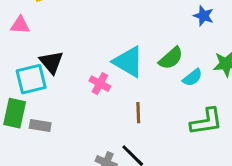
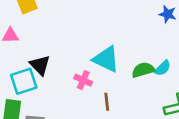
green semicircle: (171, 58) -> (143, 70), moved, turned -150
brown line: (138, 113) -> (107, 102), moved

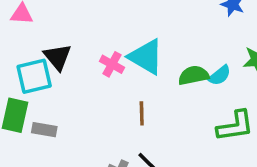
pink cross: (83, 80) -> (112, 64), moved

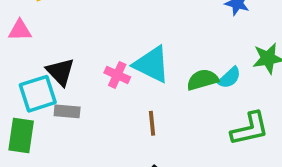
gray rectangle: (44, 130) -> (67, 111), moved

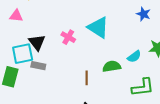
cyan triangle: (152, 64) -> (98, 27), moved
pink cross: (117, 75) -> (68, 37), moved
green semicircle: (203, 80) -> (112, 66), moved

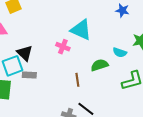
pink cross: (68, 37) -> (63, 47), moved
cyan semicircle: (134, 57) -> (120, 52), turned 64

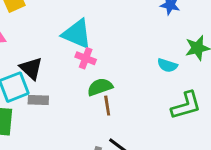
cyan triangle: (81, 30) -> (77, 34), moved
green semicircle: (100, 65) -> (100, 87), moved

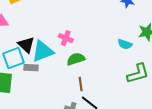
cyan triangle: (77, 34) -> (43, 51), moved, turned -45
brown line: (107, 106) -> (81, 84), moved

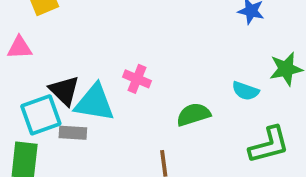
cyan triangle: (43, 51) -> (95, 103), turned 30
green semicircle: (76, 59) -> (193, 114), moved

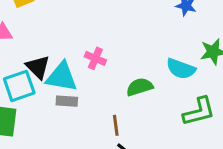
cyan semicircle: (245, 91) -> (181, 69), size x1.4
gray rectangle: (73, 133) -> (67, 101), moved

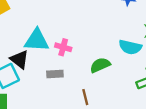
cyan triangle: (62, 77) -> (37, 40), moved
gray rectangle: (67, 101) -> (55, 74), moved

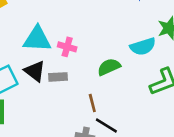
cyan semicircle: (130, 47) -> (143, 46), turned -30
black triangle: (20, 59) -> (35, 71), moved

